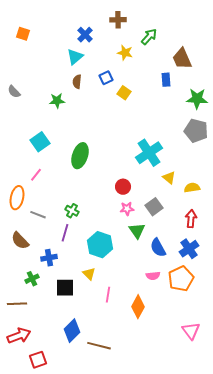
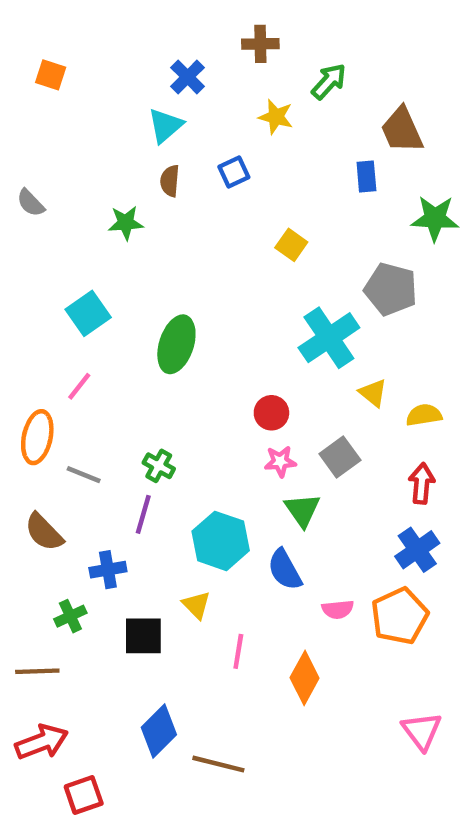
yellow square: (124, 93) -> (291, 245), moved
gray pentagon: (196, 131) -> (391, 289), moved
blue semicircle: (158, 248) -> (285, 570), moved

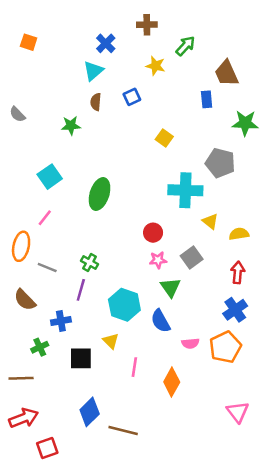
cyan cross: (329, 338) -> (185, 190), turned 36

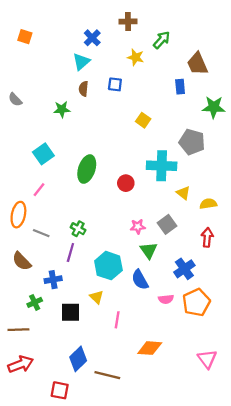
blue square: (132, 97) -> (115, 84), turned 32
red circle: (153, 233) -> (126, 183), moved
blue cross: (235, 310) -> (184, 269), moved
orange diamond: (172, 382) -> (150, 348), moved, turned 65
red square: (47, 448) -> (60, 390), moved, turned 30

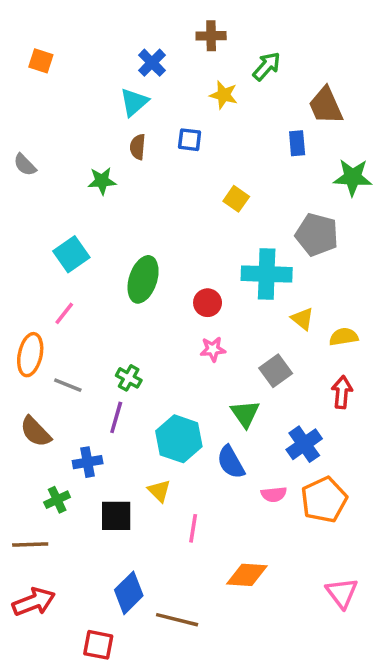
pink star: (138, 227) -> (213, 349), moved

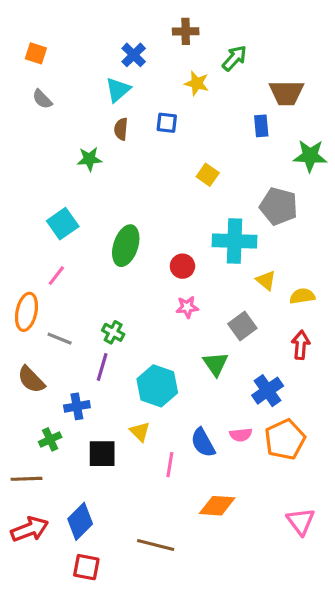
brown trapezoid: (326, 106) -> (286, 93), turned -66
gray semicircle: (25, 165) -> (42, 99), moved
blue semicircle: (231, 462) -> (203, 443), moved
blue diamond: (129, 593) -> (80, 521), moved

